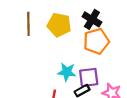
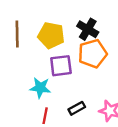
cyan star: (67, 72) -> (40, 88), moved
purple square: (89, 77) -> (61, 66), moved

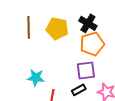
purple square: (61, 66) -> (86, 70), moved
cyan star: (40, 88) -> (36, 78), moved

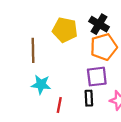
brown line: (29, 27) -> (33, 50), moved
black rectangle: (79, 90) -> (89, 98), turned -64

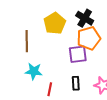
yellow pentagon: (65, 30) -> (55, 23), turned 30
purple square: (97, 77) -> (78, 54), moved

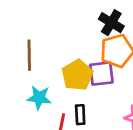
yellow pentagon: (55, 23) -> (77, 75), moved
black rectangle: (76, 83) -> (80, 115), moved

